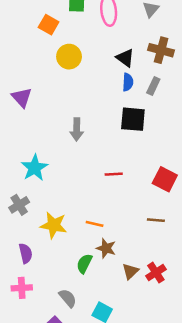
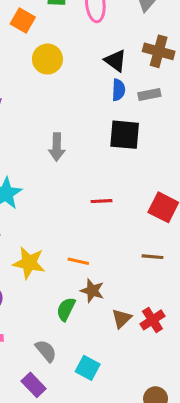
gray rectangle: (153, 86) -> (149, 95), turned 54

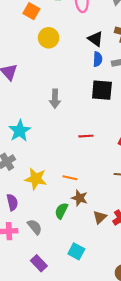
gray semicircle: (46, 351) -> (35, 227), moved

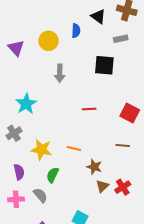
yellow circle: (49, 38) -> (49, 41), moved
blue semicircle: (98, 59) -> (76, 31), moved
brown star: (80, 198) -> (94, 167), moved
green semicircle: (61, 211) -> (53, 175), moved

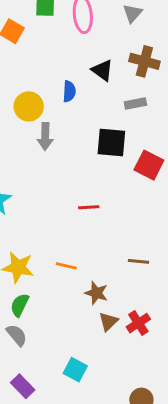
gray arrow: (60, 73) -> (45, 137), moved
red square: (130, 113) -> (149, 165), moved
green semicircle: (53, 175) -> (20, 305), moved

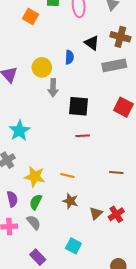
gray rectangle: (135, 103) -> (114, 65), size x1.6
black square: (111, 143) -> (79, 106), moved
brown star: (96, 293) -> (70, 201), moved

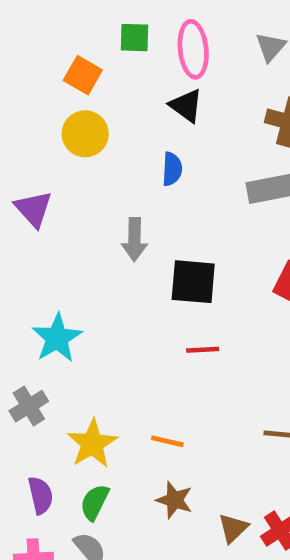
black triangle: (92, 43) -> (186, 106), moved
yellow circle: (42, 67) -> (85, 134), moved
yellow star: (35, 177) -> (92, 444), turned 30

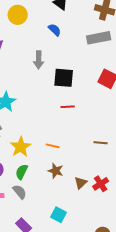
blue semicircle: (172, 169) -> (55, 30), turned -48

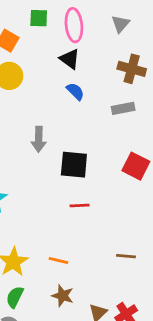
blue semicircle: (55, 30) -> (75, 91), moved
gray rectangle: (99, 38) -> (123, 108), size x0.7

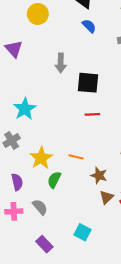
brown star: (63, 296) -> (99, 175), moved
green semicircle: (15, 297) -> (54, 180), moved

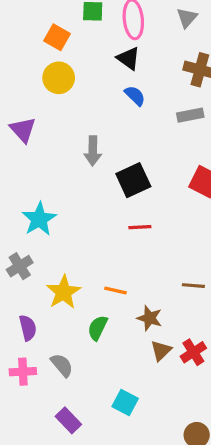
black square: (88, 83) -> (133, 180), turned -30
green semicircle: (54, 180) -> (98, 328), moved

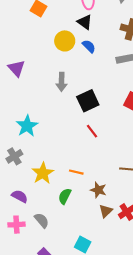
yellow circle: (59, 78) -> (65, 41), moved
red line: (140, 227) -> (92, 131), turned 56
purple semicircle: (28, 328) -> (20, 196), turned -49

